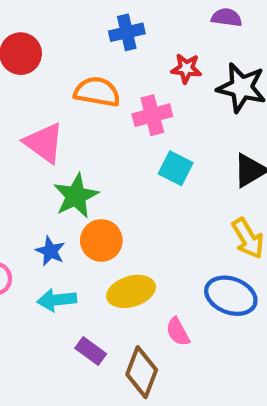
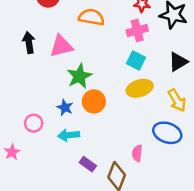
pink cross: (152, 115) -> (137, 30), moved
pink triangle: (44, 143) -> (61, 46), turned -50
yellow ellipse: (131, 291) -> (140, 88), moved
pink semicircle: (178, 332) -> (137, 153), turned 35

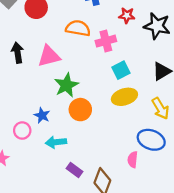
pink cross: (137, 30) -> (106, 41), moved
cyan square: (136, 61) -> (121, 70), turned 36
blue star: (65, 108) -> (42, 115), moved
pink semicircle: (137, 153) -> (133, 160), moved

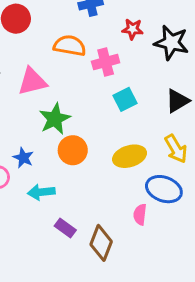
yellow ellipse: (124, 97) -> (130, 156), moved

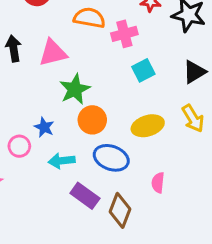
blue ellipse: (164, 189) -> (111, 158), moved
purple rectangle: (65, 228) -> (85, 196), size x1.4

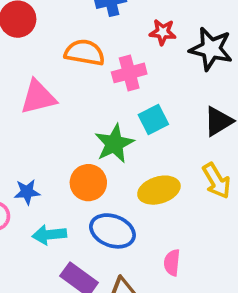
green star: (75, 89) -> (114, 144), moved
blue star: (44, 127) -> (27, 192), turned -30

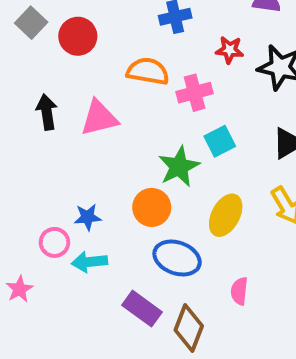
yellow ellipse: (159, 190) -> (226, 215), turned -45
cyan arrow: (49, 235) -> (89, 262), moved

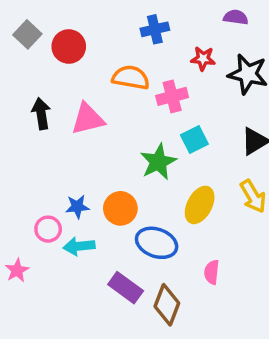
orange circle: (152, 207) -> (120, 208), moved

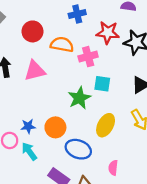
red circle: (69, 47) -> (33, 31), moved
red star: (203, 59) -> (108, 33), size x1.5
cyan square: (194, 139) -> (102, 84), turned 35
cyan arrow: (79, 246) -> (29, 151), turned 60

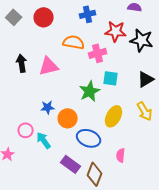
red circle: (33, 31) -> (44, 17), moved
blue star: (28, 126) -> (48, 107), moved

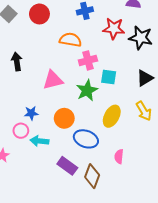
pink cross: (98, 53) -> (88, 60), moved
pink triangle: (49, 66) -> (53, 80), moved
blue star: (48, 107) -> (31, 113), moved
cyan arrow: (44, 140) -> (39, 141), turned -48

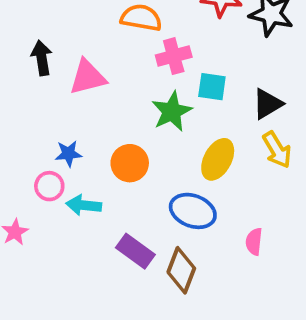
black triangle: (145, 78) -> (267, 104), moved
pink triangle: (53, 80) -> (88, 77), moved
blue ellipse: (86, 139) -> (193, 211), moved
pink semicircle: (119, 156) -> (254, 242), moved

